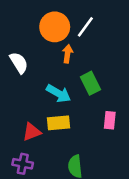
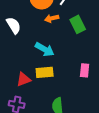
orange arrow: (67, 54) -> (52, 18), turned -112
green rectangle: (91, 83) -> (78, 24), moved

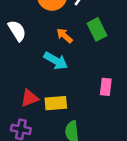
orange arrow: (52, 18) -> (65, 36), moved, turned 56
yellow rectangle: (45, 72) -> (56, 103), moved

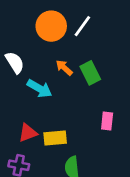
green rectangle: (97, 29) -> (90, 73), moved
cyan arrow: (56, 61) -> (40, 88), moved

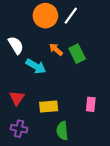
pink rectangle: (107, 121) -> (91, 104), moved
red triangle: (28, 133) -> (17, 98), moved, turned -35

